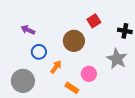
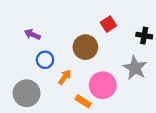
pink circle: (89, 74) -> (103, 85), size x1.5

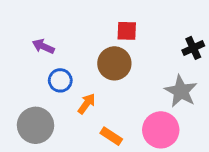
red square: (108, 24) -> (127, 31), moved, turned 35
black cross: (144, 36) -> (193, 48), turned -35
pink circle: (103, 85) -> (161, 130), moved

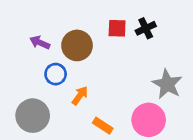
black cross: (193, 48) -> (146, 28), moved
brown circle: (114, 63) -> (77, 45), moved

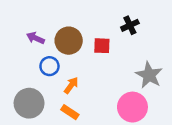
red square: (117, 28) -> (102, 46), moved
orange rectangle: (103, 126) -> (70, 112), moved

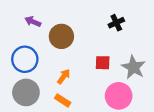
purple arrow: (35, 38) -> (33, 22), moved
red square: (102, 46) -> (103, 63), moved
blue circle: (49, 66) -> (25, 59), moved, size x1.5

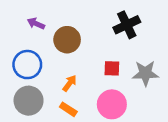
black cross: (116, 23) -> (127, 25), size x1.5
gray star: (134, 67) -> (145, 73), turned -30
pink circle: (119, 96) -> (112, 104), moved

